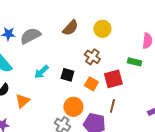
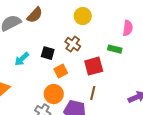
brown semicircle: (70, 28) -> (35, 15), moved
black square: (67, 75) -> (48, 53), moved
orange square: (91, 84) -> (61, 71), moved, turned 32

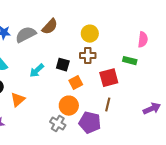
yellow circle: (83, 16) -> (90, 34), moved
brown cross: (73, 44) -> (88, 56), turned -35

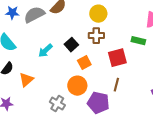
black square: (63, 65) -> (71, 45), turned 32
gray cross: (58, 124) -> (57, 104), moved

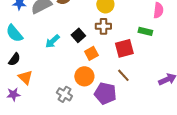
orange triangle: (26, 80) -> (25, 77), moved, turned -35
brown line: (116, 85) -> (123, 75), turned -56

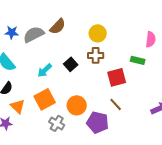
orange square: (91, 53) -> (45, 99), moved, size x1.5

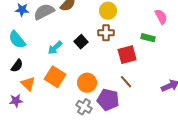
pink semicircle: (151, 39) -> (161, 17), turned -35
orange square: (45, 99) -> (55, 77), turned -30
gray cross: (57, 123) -> (84, 107), moved

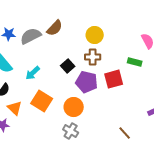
cyan arrow: (55, 48) -> (33, 73), moved
brown line: (126, 82) -> (125, 133), moved
purple pentagon: (108, 100) -> (87, 82), moved

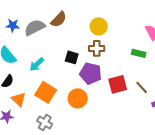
black square: (68, 66) -> (72, 57), turned -32
red square: (114, 79) -> (118, 84), moved
gray cross: (71, 131) -> (45, 122), moved
brown line: (125, 133) -> (142, 87), moved

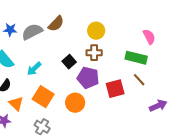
green rectangle: (139, 53) -> (136, 58), size x1.5
black square: (72, 57) -> (69, 62), turned 32
brown line: (142, 87) -> (139, 80), moved

